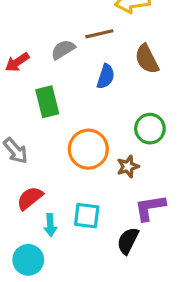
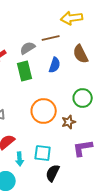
green rectangle: (47, 102) -> (25, 71), moved
black semicircle: (128, 241) -> (53, 173), moved

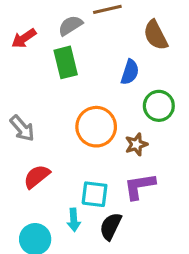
blue semicircle: (55, 65) -> (130, 72), moved
purple L-shape: (83, 148) -> (140, 186), moved
cyan arrow: (20, 159) -> (74, 220), moved

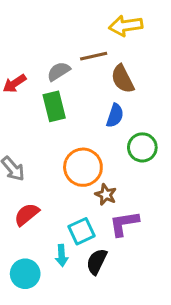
brown semicircle: (156, 35) -> (123, 79), moved
brown star: (136, 144) -> (106, 195), moved, turned -30
cyan square: (95, 194) -> (81, 231), turned -32

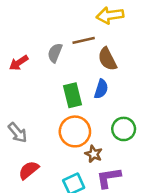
gray semicircle: (59, 71) -> (55, 53), turned -36
green rectangle: (54, 106) -> (72, 95), moved
green circle: (142, 147) -> (124, 129), moved

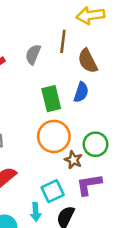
brown line: (84, 40) -> (63, 41), turned -70
green circle: (124, 129) -> (95, 144), moved

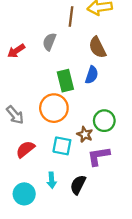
brown line: (63, 41) -> (71, 17), moved
orange circle: (54, 136) -> (54, 108), moved
cyan square: (53, 191) -> (62, 146), moved, turned 36

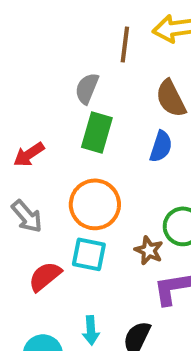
red arrow: (16, 51) -> (29, 154), moved
green rectangle: (65, 81) -> (97, 132), moved, turned 30
cyan square: (62, 146) -> (89, 254), moved

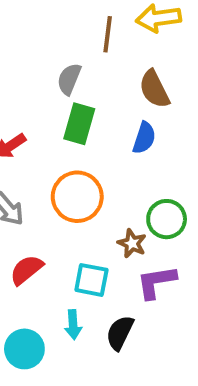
cyan square: (89, 254) -> (91, 280), moved

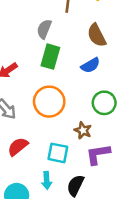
blue semicircle: (144, 138) -> (90, 65), turned 42
green circle: (167, 219) -> (104, 103), moved

